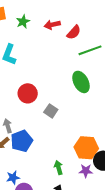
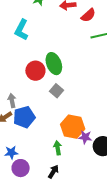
green ellipse: (81, 82) -> (54, 64), moved
orange hexagon: (86, 148) -> (73, 127), moved
purple star: (86, 171) -> (85, 137), moved

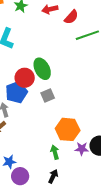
gray square: (56, 91) -> (48, 95), turned 32
blue pentagon: (24, 117) -> (16, 92), moved
purple star: (85, 137) -> (82, 149), moved

